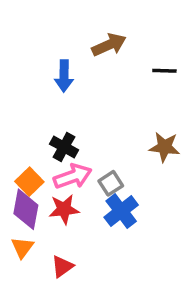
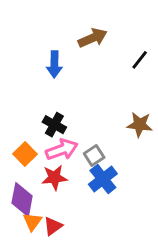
black line: (164, 71) -> (140, 60), turned -54
purple diamond: (26, 209) -> (22, 200), moved
orange triangle: (22, 247) -> (32, 222), moved

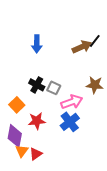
brown arrow: (93, 38) -> (82, 47), moved
pink arrow: (62, 150) -> (72, 102), moved
gray square: (94, 155) -> (54, 88), moved, turned -32

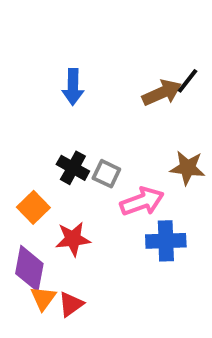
blue cross: (70, 122) -> (166, 241), moved, turned 36

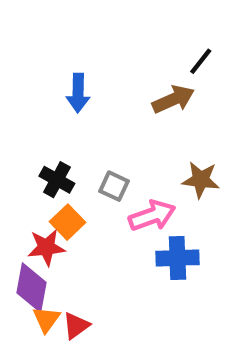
black line: (188, 81) -> (201, 61), moved
black cross: (73, 168) -> (57, 180), moved
orange square: (33, 207) -> (67, 222), moved
red star: (73, 239) -> (46, 247), moved

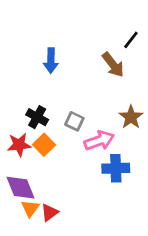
brown arrow: (173, 99) -> (113, 65), turned 76
brown star: (201, 180) -> (131, 117), turned 30
red star: (46, 247) -> (19, 145), moved
purple diamond: (32, 288) -> (21, 188), turned -32

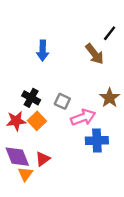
red triangle: (49, 212) -> (43, 159), moved

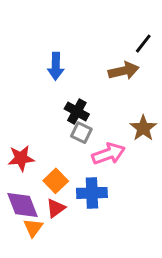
brown arrow: (95, 54) -> (124, 71), turned -65
black cross: (31, 98) -> (77, 111), moved
orange square: (37, 121) -> (56, 181), moved
blue cross: (97, 140) -> (92, 193), moved

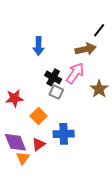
pink arrow: (109, 154) -> (75, 73), moved, turned -35
red star: (21, 158) -> (14, 98), moved
orange square: (56, 181) -> (38, 116), moved

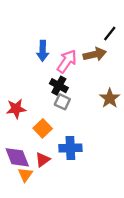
pink arrow: (75, 73) -> (67, 61), moved

